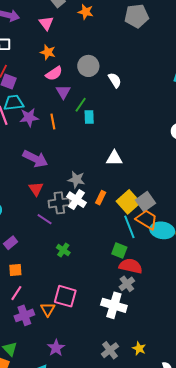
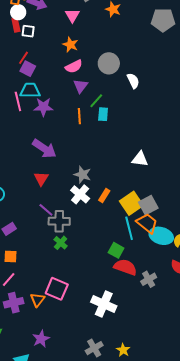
orange line: (53, 121) -> (79, 116), moved
white triangle: (114, 158) -> (140, 159), moved
gray cross: (59, 203) -> (59, 221), moved
gray cross: (127, 284) -> (149, 279), moved

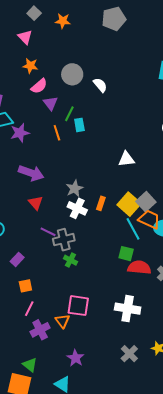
gray star: (82, 175) -> (75, 189), turned -30

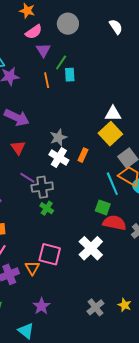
white semicircle: (100, 85) -> (116, 27), moved
yellow square: (129, 204) -> (110, 134), moved
white cross: (128, 309) -> (91, 248), moved, turned 30

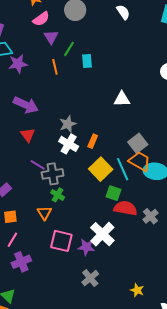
cyan rectangle: (70, 75) -> (87, 61), moved
yellow square: (110, 134) -> (101, 169), moved
orange triangle: (32, 268) -> (44, 213), moved
purple star: (41, 306) -> (86, 247), moved, turned -30
gray cross: (95, 307) -> (90, 278), moved

